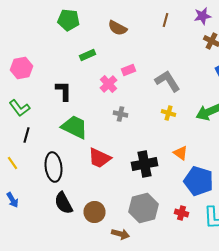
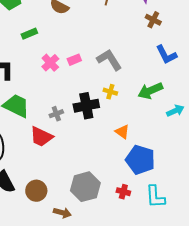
pink rectangle: (128, 70) -> (74, 60), moved
gray cross: (120, 114) -> (56, 114), moved, turned -32
black cross: (144, 164) -> (86, 106), moved

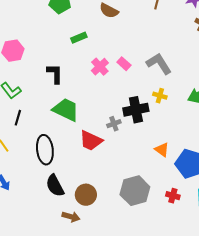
pink rectangle: (74, 60) -> (124, 64), turned 64
gray cross: (56, 114) -> (114, 124), moved
orange triangle: (122, 132) -> (162, 150), moved
brown arrow: (62, 213) -> (71, 217), moved

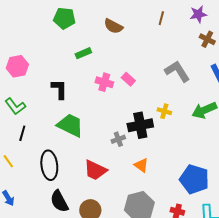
gray L-shape: (159, 64) -> (177, 71), moved
pink cross: (100, 67) -> (104, 82), turned -30
red trapezoid: (91, 141) -> (95, 170), moved
orange triangle: (162, 150) -> (141, 165), moved

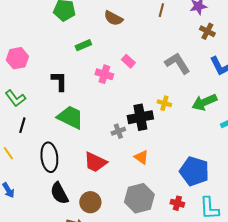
pink rectangle: (128, 79) -> (128, 61), moved

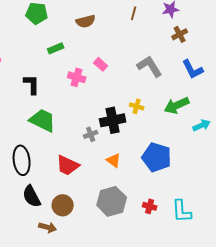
brown semicircle: (113, 18) -> (86, 21), turned -42
brown cross: (207, 31) -> (180, 34), turned 35
blue pentagon: (194, 171) -> (157, 157), moved

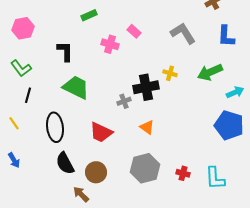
blue L-shape: (193, 69) -> (226, 36), turned 30
blue pentagon: (157, 157) -> (229, 125), moved
brown arrow: (48, 227) -> (81, 194), turned -150

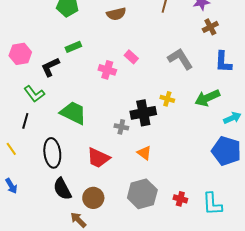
green rectangle: (89, 15) -> (73, 47), moved
black L-shape: (65, 51) -> (50, 67), moved, turned -115
green L-shape: (21, 68) -> (34, 94), moved
gray cross: (124, 101) -> (121, 127), turned 32

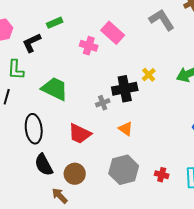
pink rectangle: (131, 57) -> (113, 33), size x1.6
gray L-shape: (180, 59) -> (162, 20), moved
green L-shape: (34, 94) -> (16, 70), turned 40
yellow cross: (167, 99) -> (149, 75), turned 32
gray cross: (121, 127) -> (103, 103), turned -32

